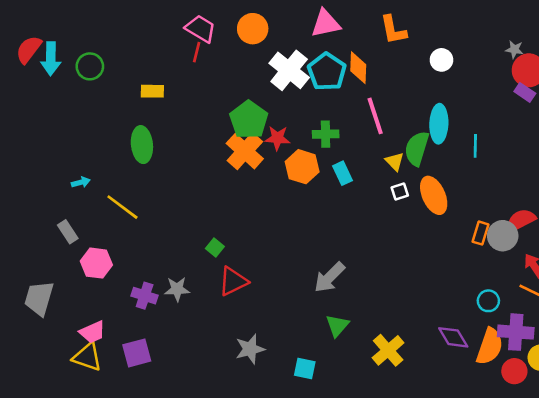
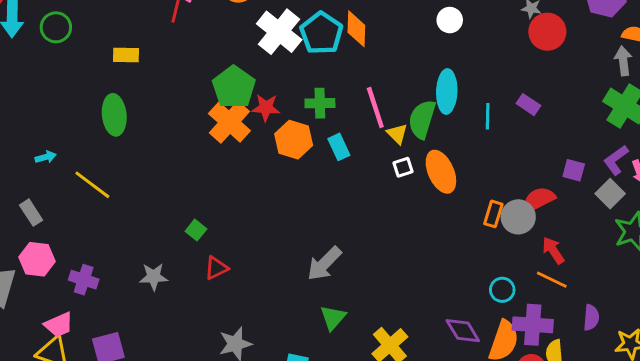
purple rectangle: (525, 92) -> (528, 105), moved
pink line: (375, 116) -> (375, 108), moved
pink hexagon: (96, 263) -> (37, 259), moved
red triangle: (233, 281) -> (216, 268), size x0.7
purple cross: (145, 296) -> (84, 280), moved

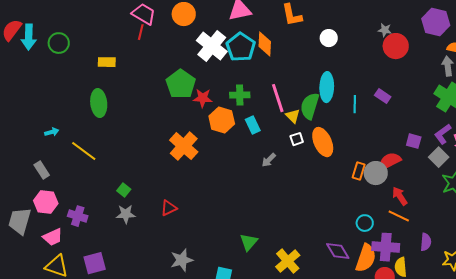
orange cross: (229, 122) -> (184, 146), moved
green square: (196, 230) -> (124, 190), moved
gray arrow: (324, 264) -> (269, 160), moved, size x0.6
pink trapezoid: (59, 325) -> (53, 237), moved

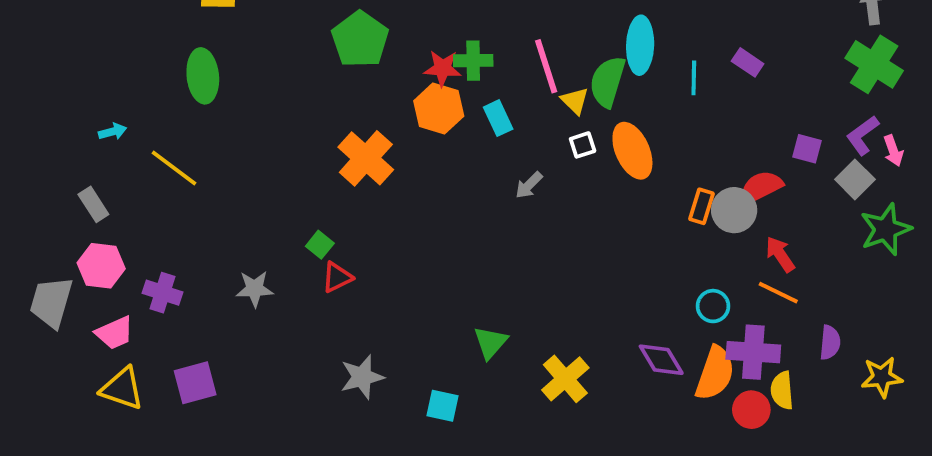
red star: (203, 98) -> (443, 68), moved
green square: (124, 190) -> (320, 245), moved

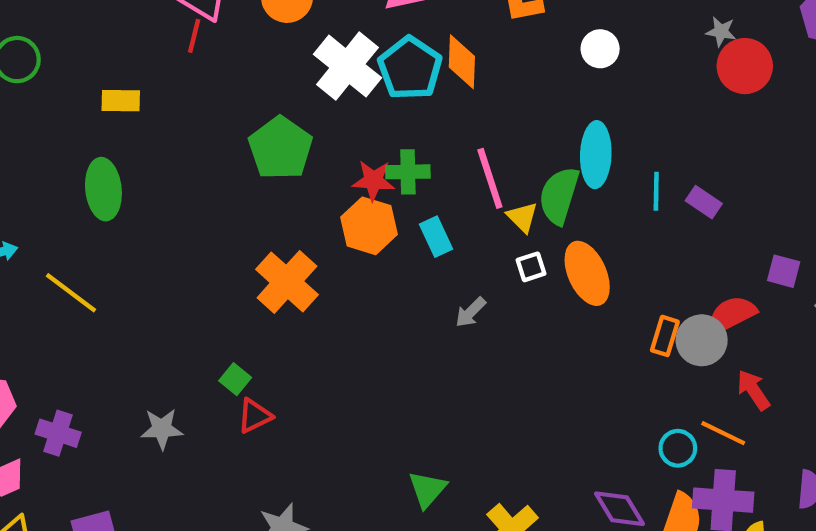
purple rectangle: (748, 62) -> (704, 202), moved
orange line: (778, 293) -> (723, 433), moved

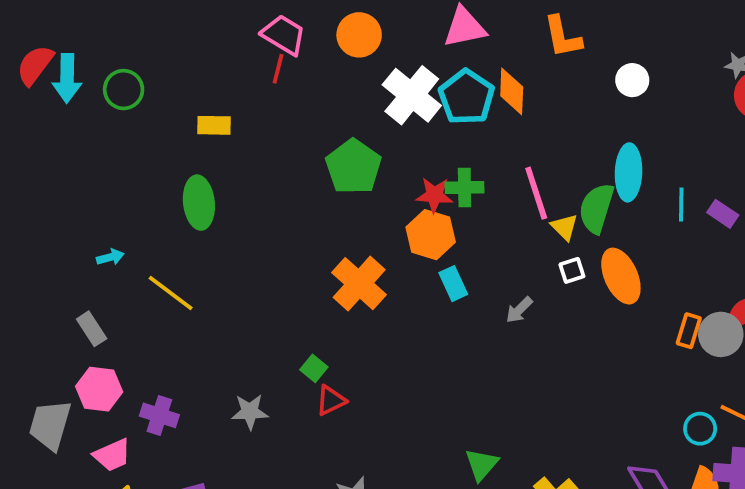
cyan rectangle: (436, 237) -> (453, 284), moved

